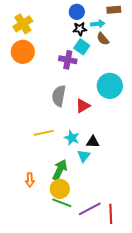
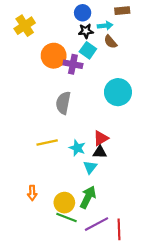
orange circle: (23, 52) -> (54, 56), moved
red triangle: (83, 106) -> (101, 138), moved
green arrow: (60, 170) -> (88, 197), moved

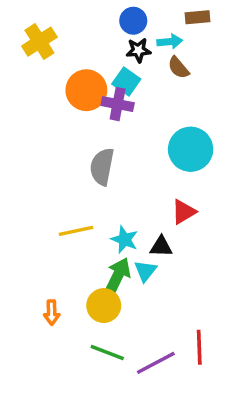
cyan square: (88, 50) -> (126, 82), moved
red triangle: (101, 138) -> (184, 212), moved
green arrow: (88, 197) -> (118, 276), moved
yellow circle: (64, 203) -> (104, 306), moved
red line: (119, 229) -> (199, 347), moved

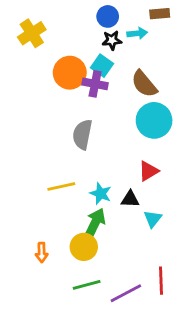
brown semicircle: (178, 68) -> (144, 84), moved, size x1.5
cyan triangle: (145, 271) -> (153, 219), moved
green line: (107, 352) -> (87, 285), turned -36

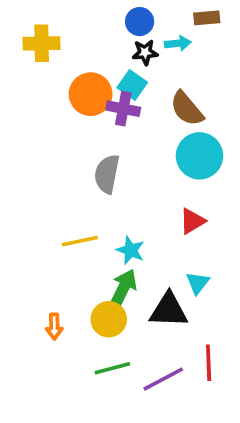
yellow cross: (32, 33) -> (42, 43), turned 32
black triangle: (130, 199) -> (169, 310), moved, size x1.6

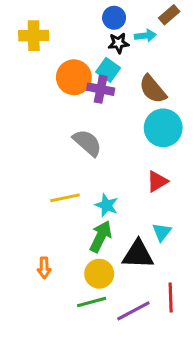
brown rectangle: (207, 18) -> (169, 15), turned -36
gray semicircle: (107, 174) -> (87, 143), turned 120
yellow circle: (109, 319) -> (99, 274), moved

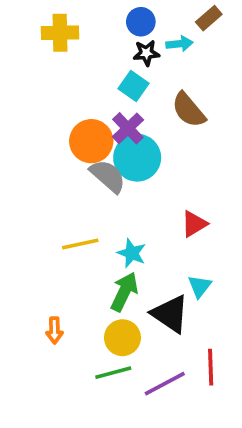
yellow cross: (34, 36) -> (60, 33), moved
orange circle: (74, 77) -> (91, 141), moved
purple cross: (101, 89) -> (128, 128), moved, turned 35
cyan circle: (163, 128) -> (137, 158), moved
black triangle: (138, 254) -> (170, 314), turned 32

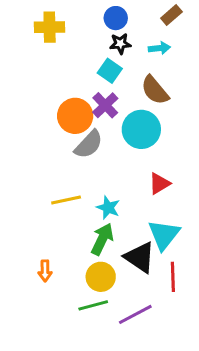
cyan arrow: (179, 44) -> (159, 48), moved
cyan circle: (137, 158) -> (141, 129), moved
gray semicircle: (108, 176) -> (89, 144), turned 92
cyan triangle: (200, 286) -> (164, 235), size x1.6
red line: (211, 367) -> (173, 277), moved

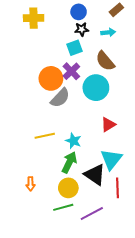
cyan square: (110, 71) -> (74, 48), turned 35

